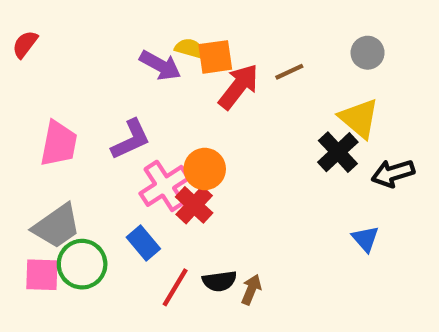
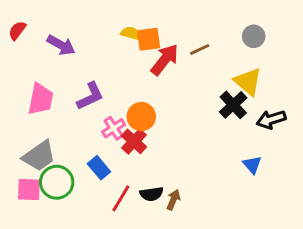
purple arrow: (160, 65) -> (61, 45), moved
pink cross: (165, 186) -> (114, 128), size x0.7

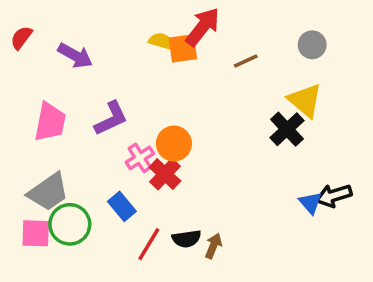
red arrow: (165, 60) -> (203, 27), moved
black arrow: (271, 119) -> (334, 196), moved

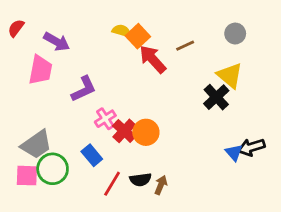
red arrow: (203, 27) -> (153, 59), moved, turned -80
orange square: (183, 48) -> (138, 36), turned -35
pink trapezoid: (50, 122) -> (40, 70), moved
orange circle: (174, 144) -> (146, 132), moved

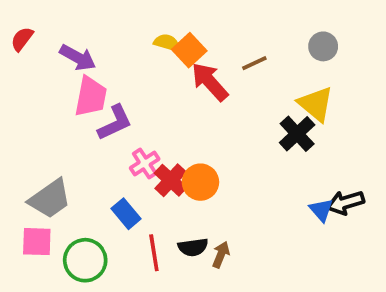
pink trapezoid: (40, 70) -> (91, 97), moved
green circle: (53, 169) -> (85, 260), moved
red line: (112, 184) -> (154, 253), turned -40

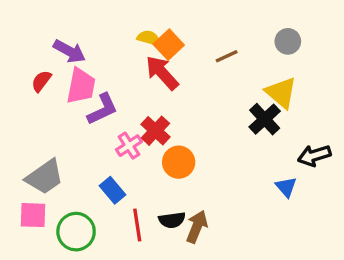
red semicircle: (22, 39) -> (41, 81), moved
red arrow: (210, 82) -> (162, 73), moved
red cross: (171, 180) -> (155, 131), moved
black arrow: (345, 203) -> (314, 156), moved
brown arrow: (221, 255) -> (197, 227), size x1.4

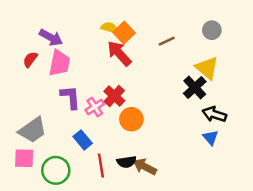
purple L-shape: (103, 109) -> (70, 97), moved, turned -70
black arrow: (314, 156) -> (214, 114), moved, turned 35
brown arrow: (197, 227) -> (145, 167), turned -85

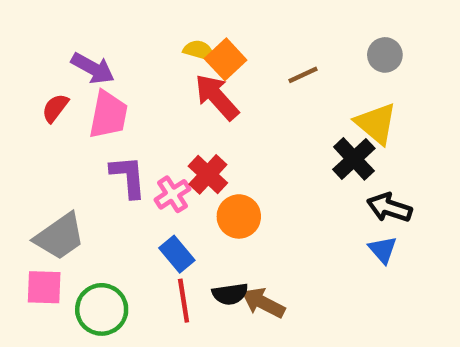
blue rectangle: (83, 140) -> (177, 254), moved

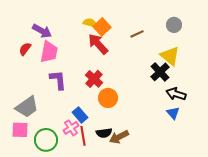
pink cross: (172, 194) -> (71, 128), moved
brown arrow: (263, 303) -> (119, 137), turned -54

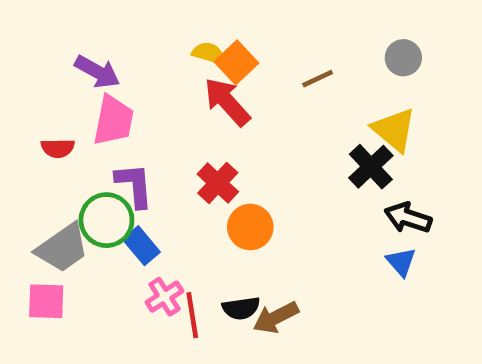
red semicircle: (25, 49) -> (58, 148), moved, turned -128
blue rectangle: (80, 115) -> (141, 246), moved
green circle: (46, 140) -> (106, 220), moved

